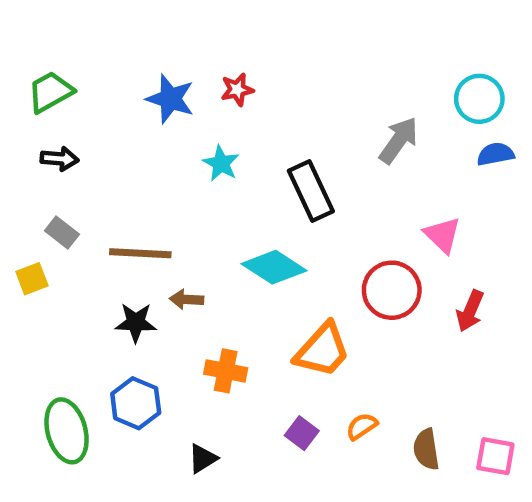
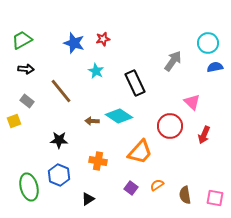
brown line: (140, 253) -> (61, 91), moved, turned 48
brown arrow: (186, 299) -> (92, 121), moved

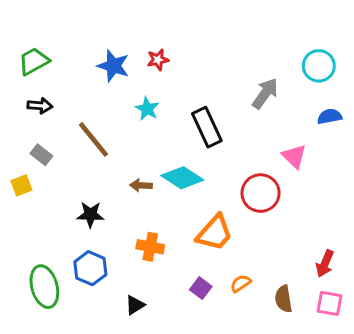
blue semicircle: (215, 67) -> (330, 116), moved
red arrow: (204, 135) -> (325, 264), moved

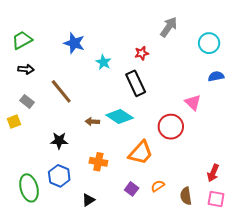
red star: (158, 60) -> (142, 53), moved
gray arrow: (265, 93) -> (169, 27), moved
cyan star: (147, 109) -> (103, 62), moved

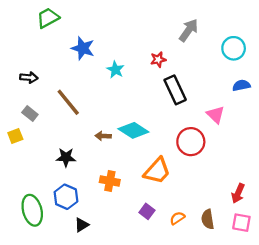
green trapezoid: (22, 40) -> (48, 18), moved
black rectangle: (136, 83) -> (175, 90), moved
orange semicircle: (158, 186) -> (177, 218), moved
black triangle: (88, 200) -> (82, 225), moved

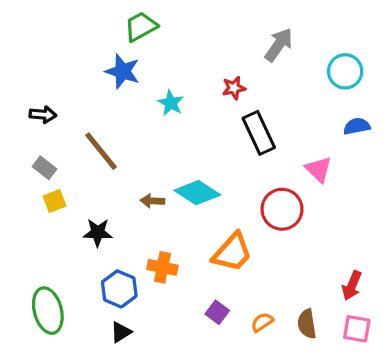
green trapezoid: (48, 18) -> (141, 27), moved
yellow square: (15, 136) -> (54, 201), moved
blue hexagon: (66, 197) -> (119, 289), moved

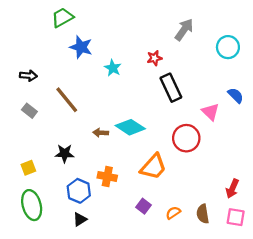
green trapezoid: (141, 27) -> (62, 17), moved
blue semicircle: (357, 126) -> (236, 95), moved, turned 56
yellow square: (54, 201) -> (28, 168), moved

